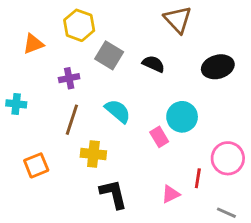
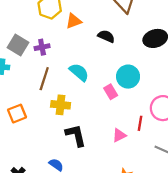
orange triangle: (33, 44) -> (74, 21), moved
gray square: (109, 55) -> (18, 45), moved

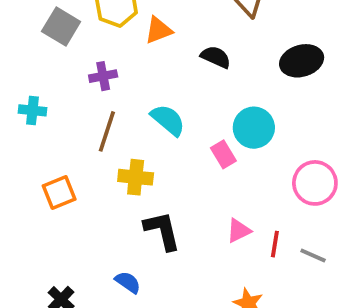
gray square: (18, 45) -> (61, 26), moved
red line: (140, 123) -> (275, 244), moved

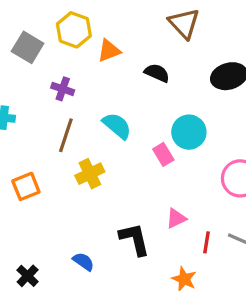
purple cross: (103, 76) -> (63, 89), turned 30
yellow cross: (136, 177) -> (90, 174), turned -32
black L-shape: (162, 231) -> (135, 239), moved
red line: (275, 244) -> (206, 242), moved

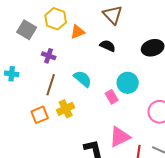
brown triangle: (184, 23) -> (113, 15), moved
orange square: (26, 186) -> (40, 115), moved
pink triangle: (176, 218) -> (120, 137), size x1.6

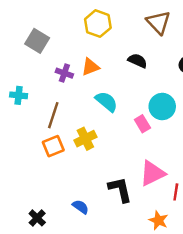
brown triangle: (113, 15) -> (159, 22), moved
yellow hexagon: (56, 19) -> (98, 24), moved
orange triangle: (78, 32) -> (90, 67), moved
brown line: (51, 85) -> (53, 115), moved

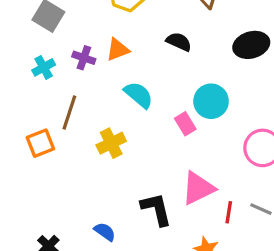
cyan cross: (19, 95) -> (44, 67), moved, turned -35
orange square: (53, 146) -> (40, 143), moved

